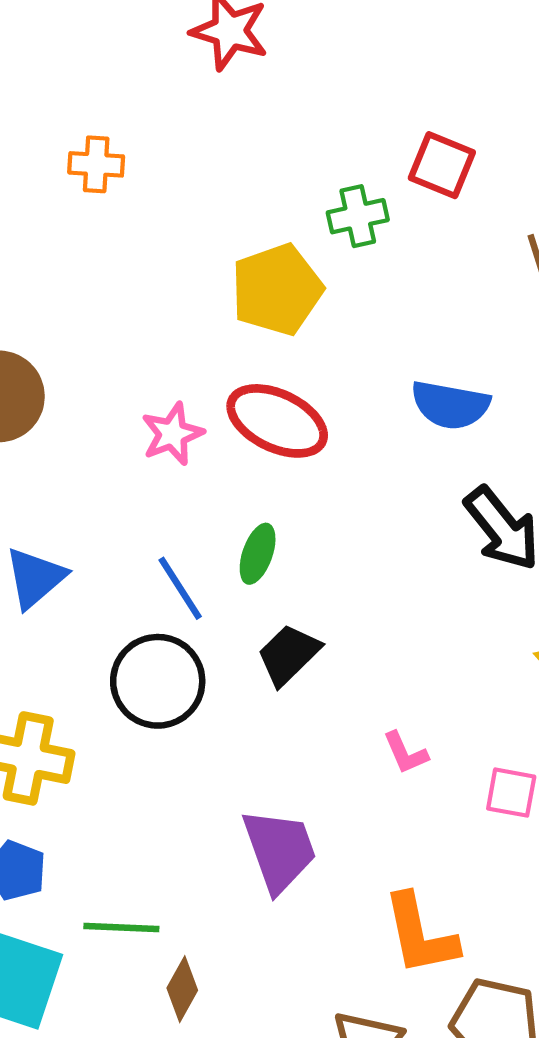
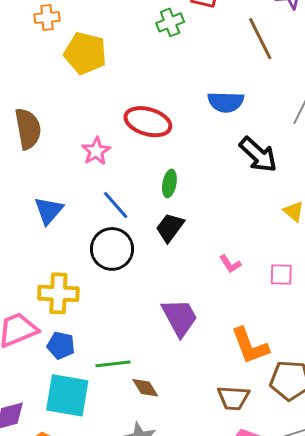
yellow pentagon: (277, 290) -> (85, 53), moved, turned -30
pink star: (172, 434) -> (96, 151), moved
green ellipse: (258, 554) -> (169, 183), moved
brown diamond: (182, 989) -> (145, 388), turned -52

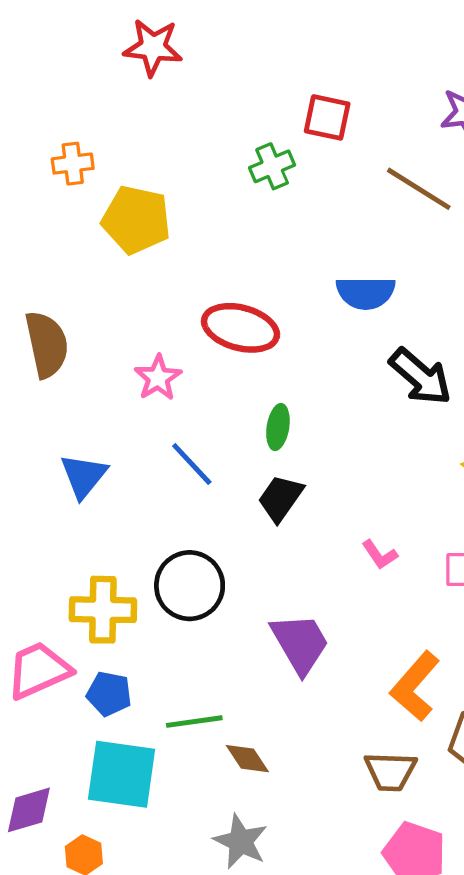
brown line: (260, 39) -> (419, 189), turned -30
black circle: (112, 249) -> (190, 586), moved
orange L-shape: (250, 346) -> (415, 686), turned 63

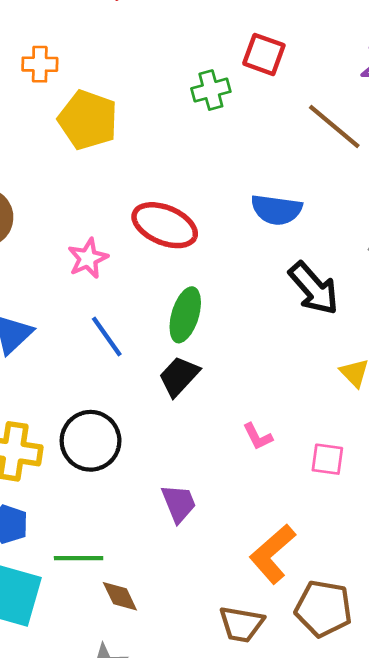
green ellipse: (278, 427) -> (185, 315), size x1.4
purple trapezoid: (300, 643) -> (179, 503), size x0.7

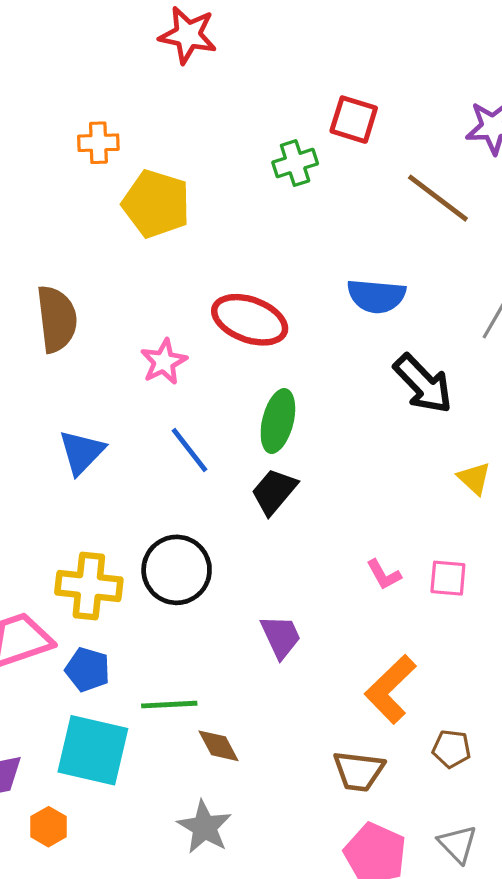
pink L-shape: (258, 437) -> (384, 575), moved
brown pentagon: (323, 609) -> (452, 749), size x0.6

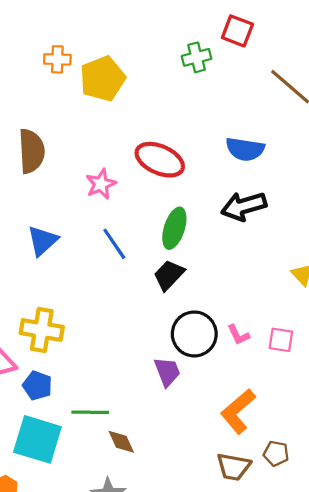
orange cross: (98, 143) -> (57, 59), moved
yellow pentagon: (156, 204) -> (102, 79), turned 30
black arrow: (423, 384) -> (244, 206), moved, turned 114
black circle: (177, 570) -> (194, 334), moved
brown trapezoid: (359, 771) -> (234, 467), moved

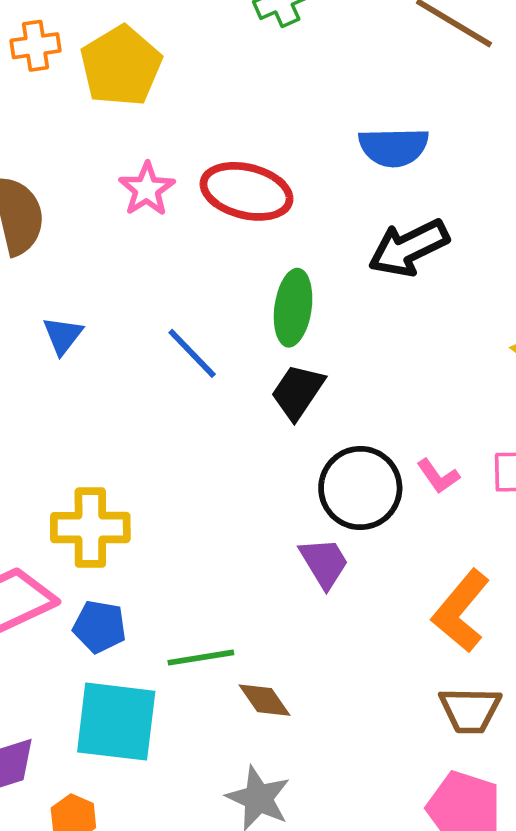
pink star: (101, 184) -> (147, 189), moved
blue triangle: (43, 241) -> (63, 335), moved, size x0.7

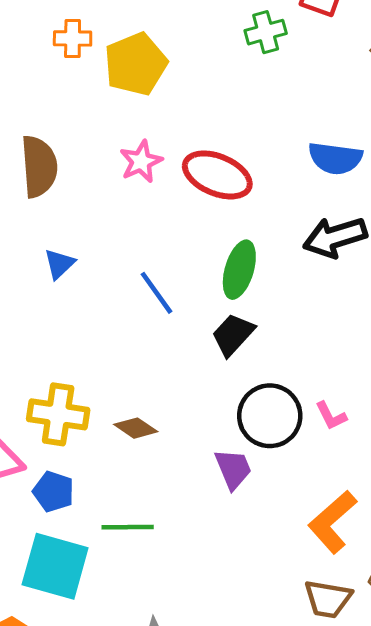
brown diamond: (264, 700) -> (136, 428), moved, turned -30

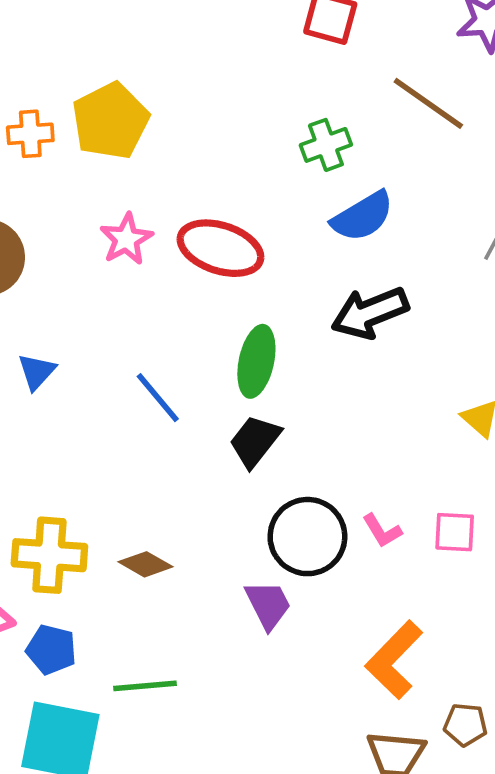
green cross: (266, 32) -> (326, 145), moved
orange cross: (73, 38) -> (30, 134), moved
blue semicircle: (335, 158) -> (363, 216), turned -34

